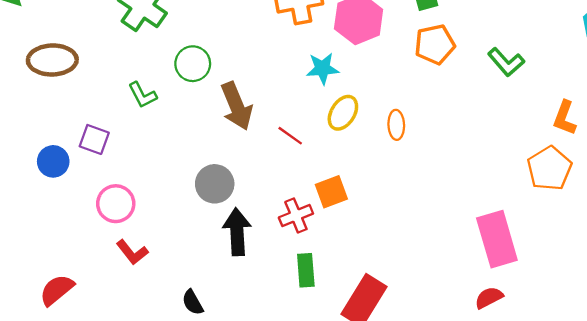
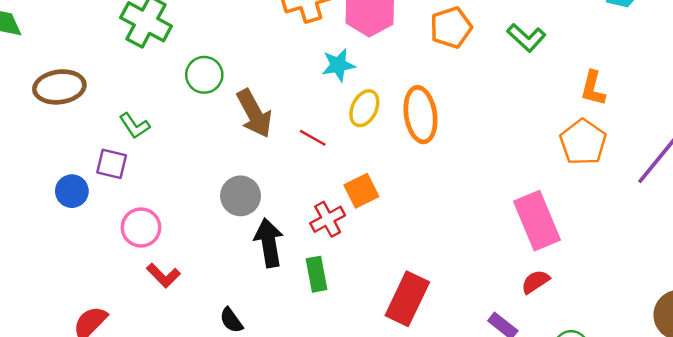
green L-shape: (142, 95) -> (135, 126), moved
orange ellipse: (396, 125) -> (421, 115), size x1.8
green rectangle: (306, 270) -> (317, 274), moved

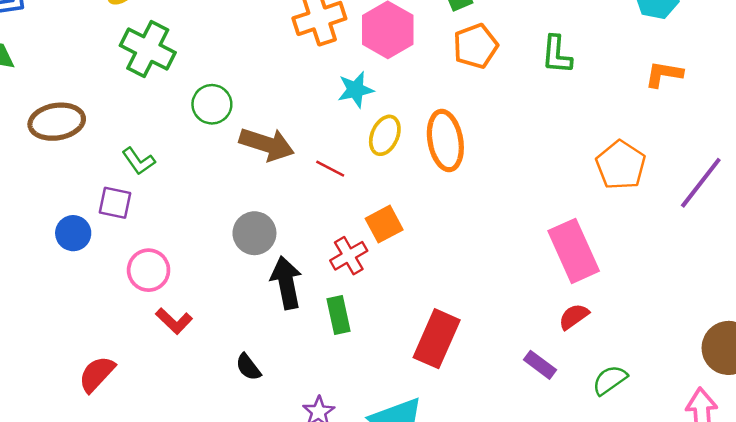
green L-shape: (526, 38) -> (557, 55), turned 54
orange L-shape: (593, 88) -> (664, 74), moved, turned 87
brown arrow: (254, 113) -> (267, 144), turned -42

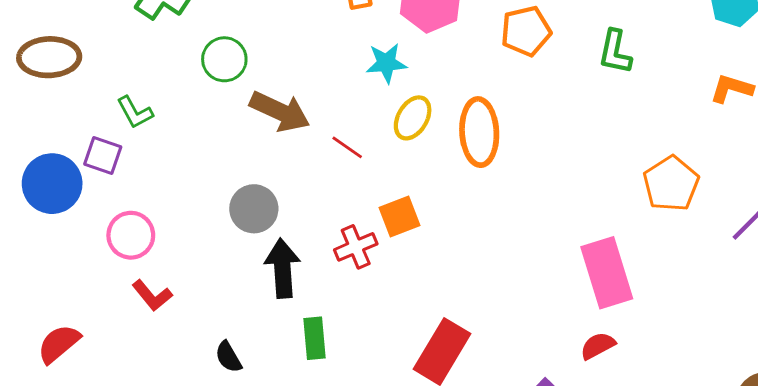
blue circle: (73, 233) -> (52, 184), size x1.5
green rectangle: (338, 315) -> (314, 338), moved

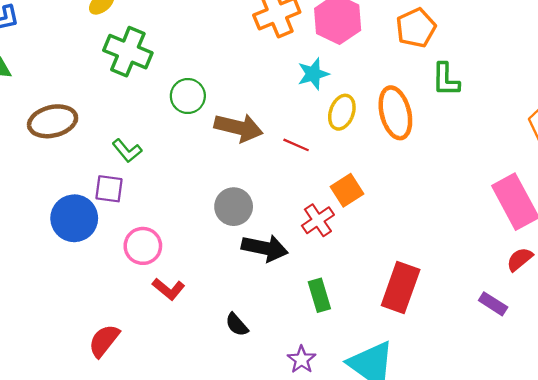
green L-shape: (615, 52) -> (446, 80), moved
black arrow: (282, 268) -> (265, 248), turned 117
green rectangle: (314, 338) -> (319, 295), moved

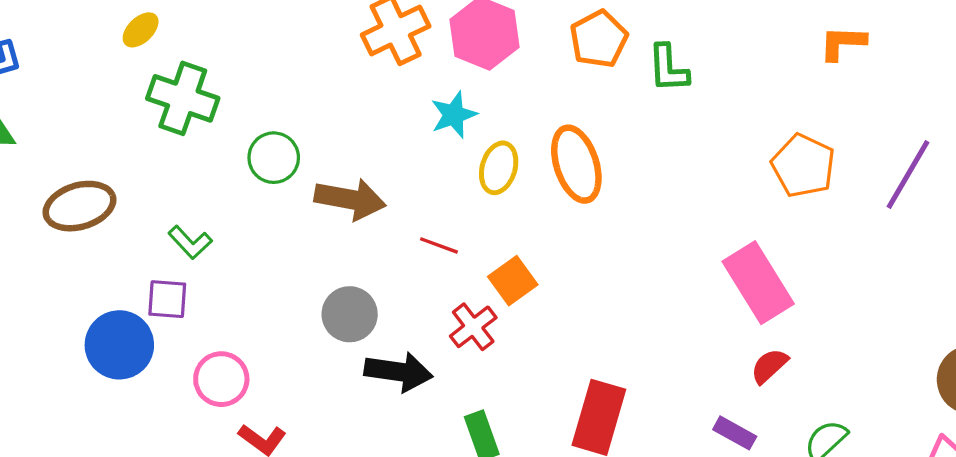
green L-shape: (446, 80) -> (668, 68), moved
red line: (296, 145) -> (439, 245), moved

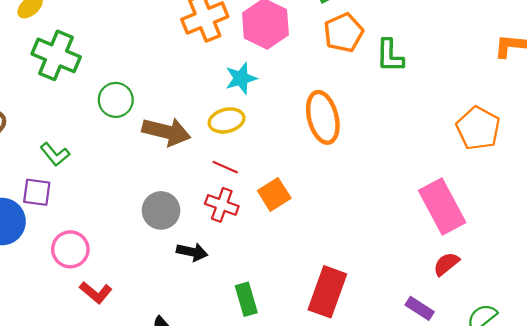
yellow ellipse: (499, 168) -> (227, 120), moved, turned 56
red cross: (473, 327) -> (222, 205), moved, turned -36
black arrow: (398, 372) -> (192, 252), size x0.7

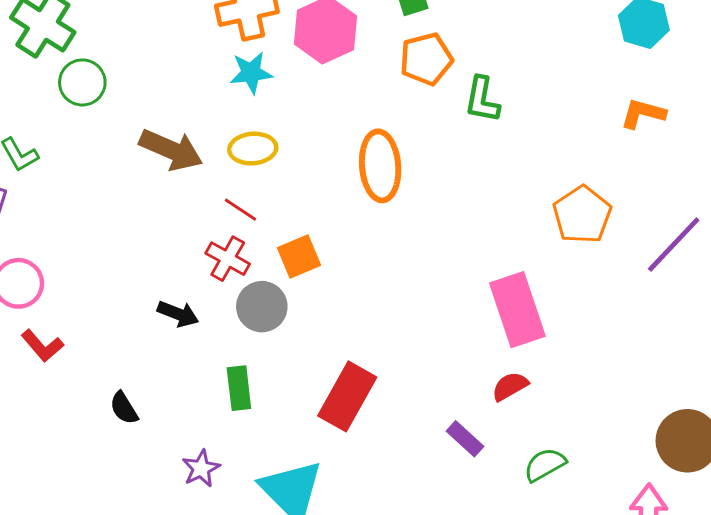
cyan star: (241, 78) -> (251, 73), moved
green circle: (116, 100) -> (82, 82), moved
gray circle: (161, 210) -> (262, 307), moved

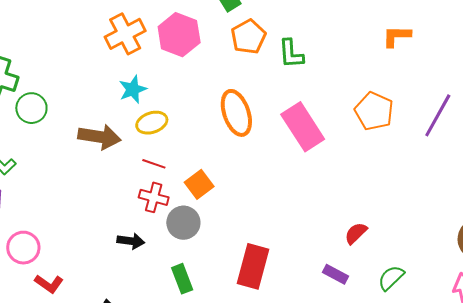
cyan star: (251, 73) -> (133, 89), moved
pink rectangle: (517, 310) -> (303, 127), moved

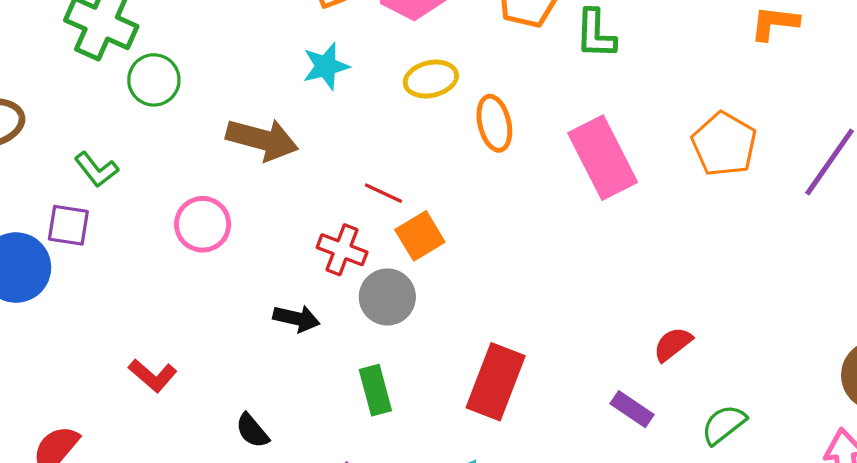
orange ellipse: (236, 113) -> (494, 123), size x0.7
yellow ellipse: (152, 123) -> (431, 79), moved
red line: (154, 164) -> (383, 193), moved
pink circle: (23, 248) -> (203, 224), moved

